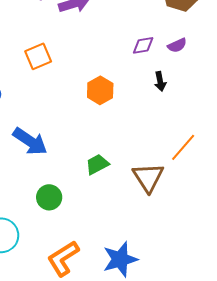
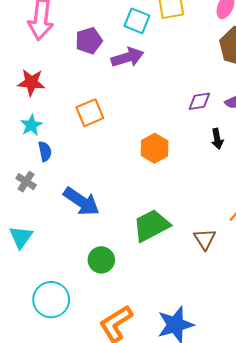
green trapezoid: (97, 164) -> (151, 225), size x1.5
brown triangle: (148, 177) -> (205, 239), size x0.7

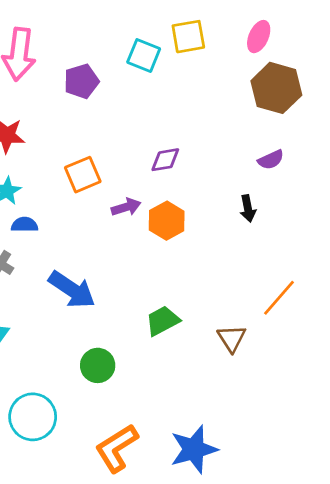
purple arrow: (127, 57) -> (126, 207), moved, size x0.7
purple diamond: (199, 101) -> (165, 160), moved
blue semicircle: (45, 151) -> (25, 225), turned -78
green trapezoid: (151, 225) -> (163, 321), size x0.7

